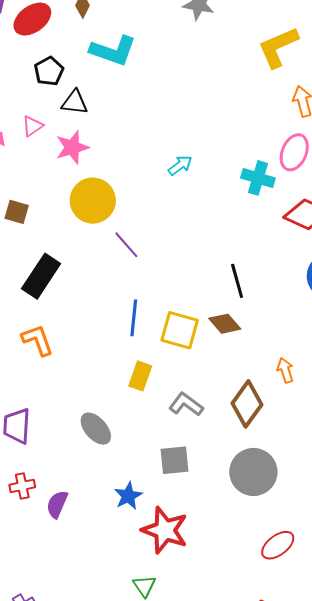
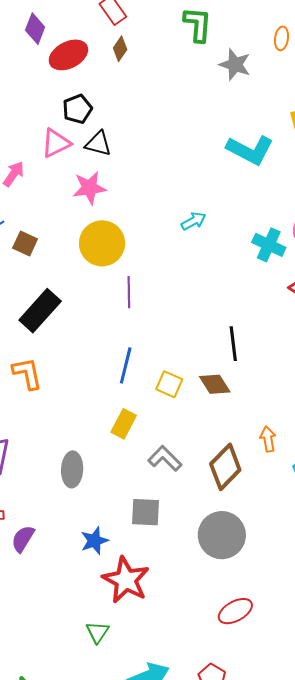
cyan L-shape: (113, 51) -> (250, 150), moved
pink triangle: (32, 126) -> (56, 143), moved, size x1.4
purple line: (126, 245) -> (129, 292), turned 32
yellow square: (180, 330) -> (169, 384), size x0.7
gray ellipse: (96, 429) -> (72, 469), turned 36

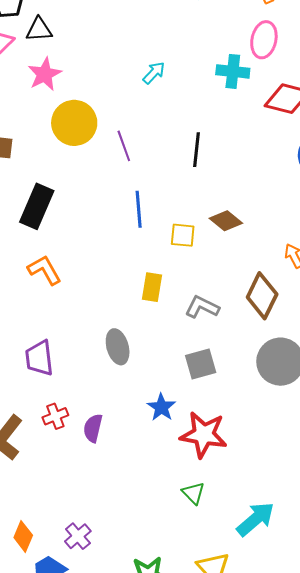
purple line: (129, 292) -> (124, 146), moved
black line: (233, 344) -> (196, 150), moved, turned 32
blue line: (126, 365) -> (139, 209), moved

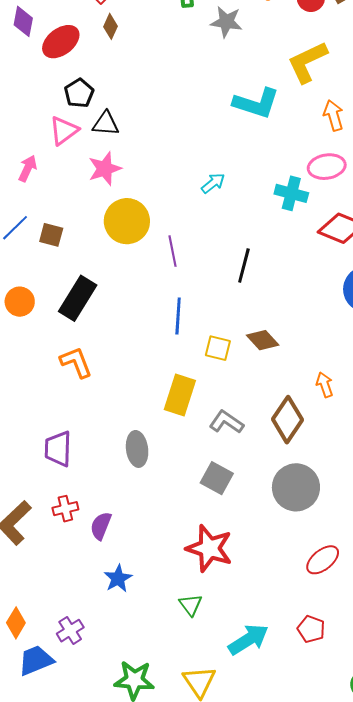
pink ellipse: (264, 40) -> (327, 167), turned 60
yellow rectangle: (152, 287) -> (180, 395), size x1.4
gray square: (201, 364) -> (217, 478), turned 36
blue star: (161, 407) -> (118, 578), moved

